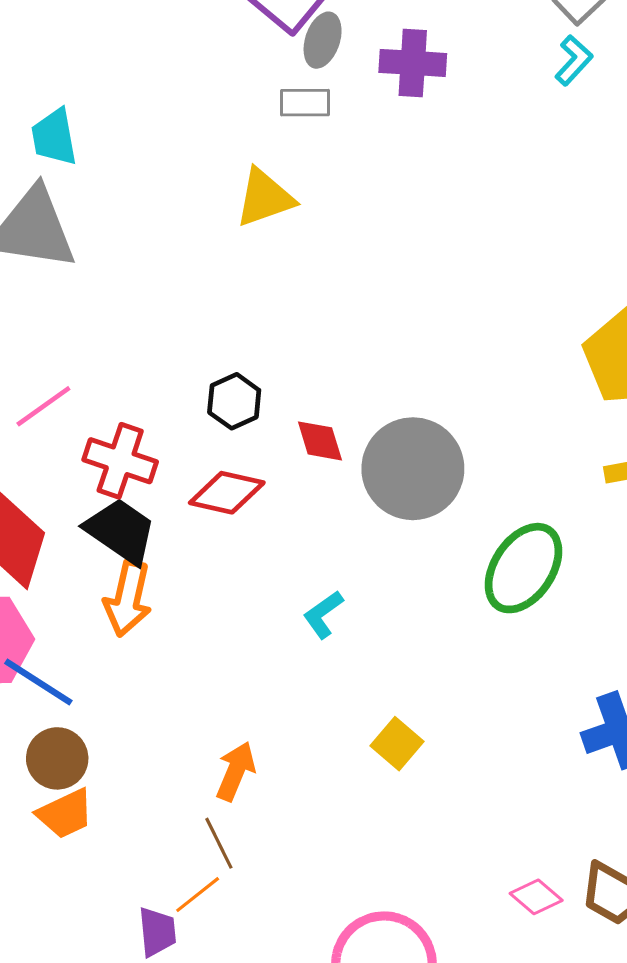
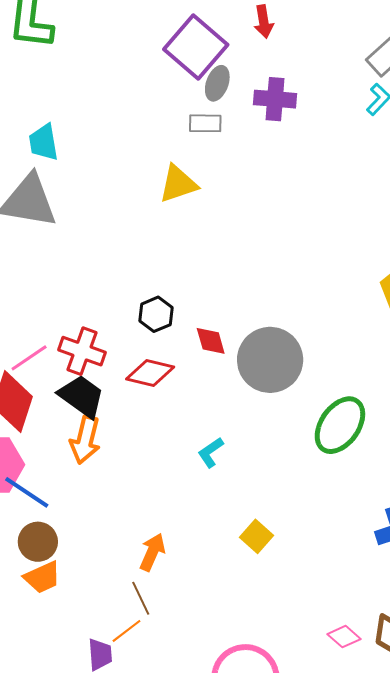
pink line: (43, 406) -> (29, 358), moved

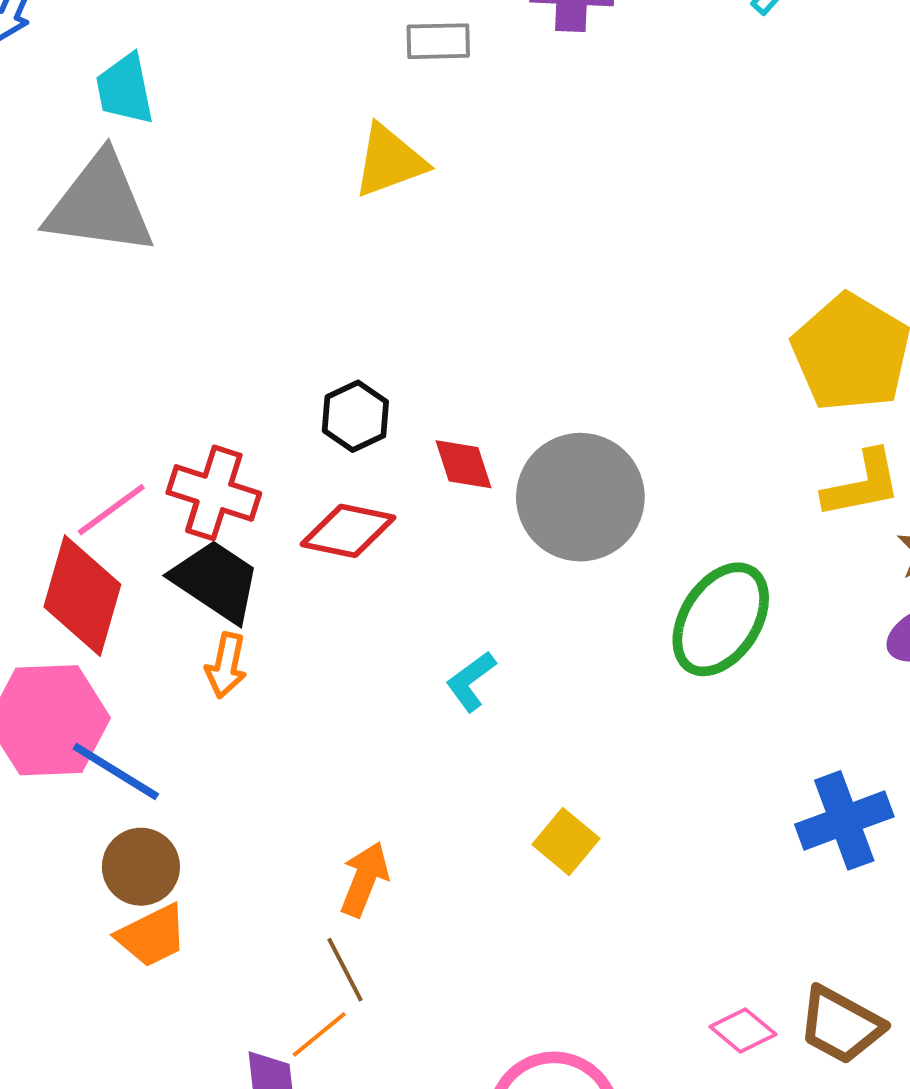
orange arrow: (85, 440) -> (226, 665), size x0.7

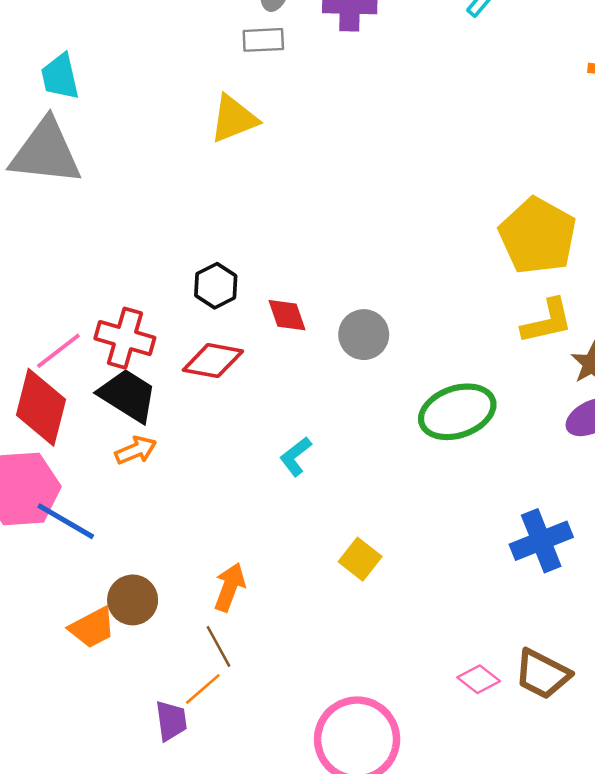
gray circle: (580, 497) -> (364, 335), size x0.6
green ellipse: (721, 619) -> (457, 412), turned 40
orange arrow: (226, 665) -> (136, 450), turned -123
brown circle: (141, 867) -> (133, 600), moved

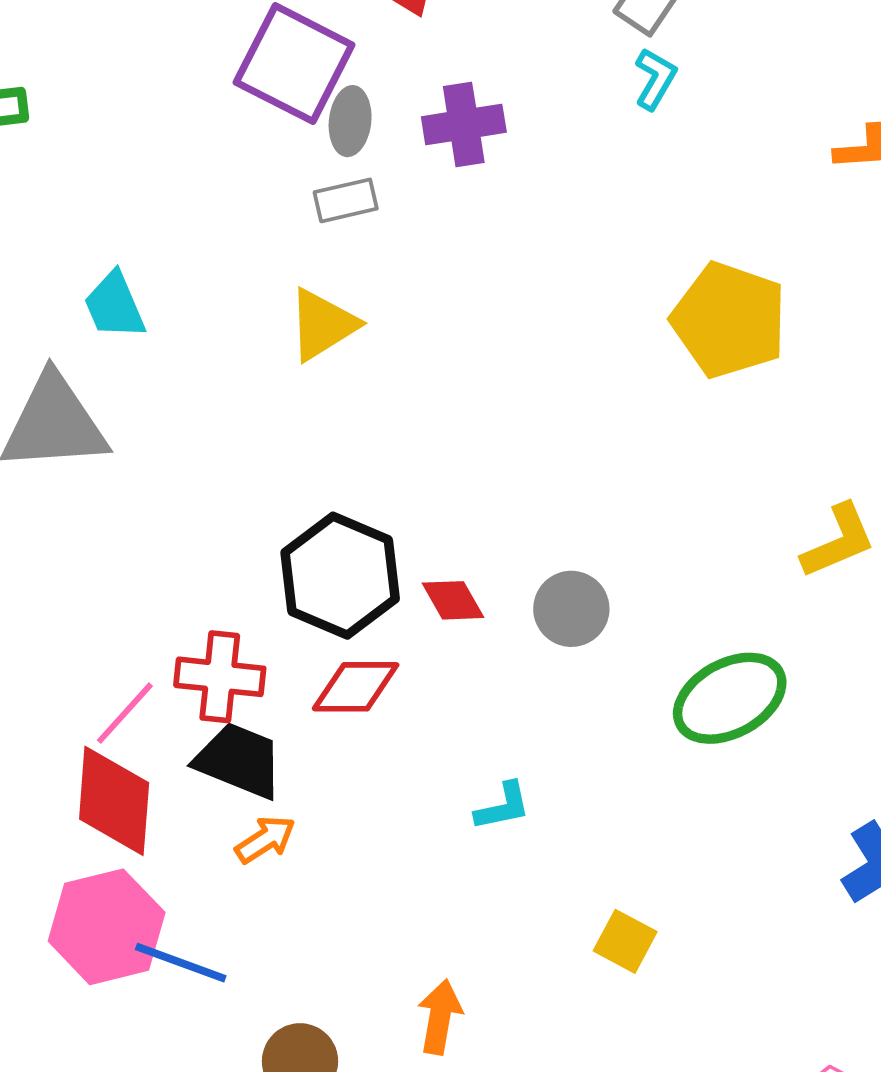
cyan trapezoid: (60, 77) -> (114, 305), moved
yellow pentagon: (538, 236) -> (729, 320), moved
black hexagon: (216, 286) -> (340, 576), size x1.8
cyan L-shape: (296, 456) -> (503, 807), turned -144

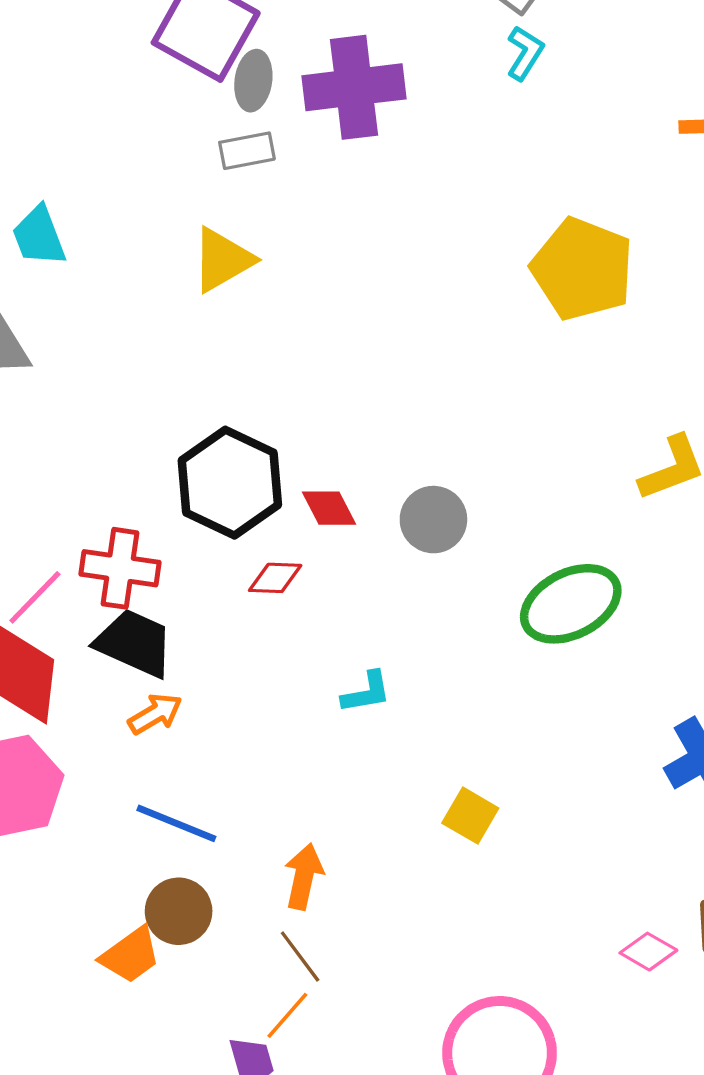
purple cross: (464, 125) -> (354, 87), size x1.4
red diamond: (356, 687) -> (275, 578), moved, size x0.7
blue line: (181, 963) -> (176, 823), moved

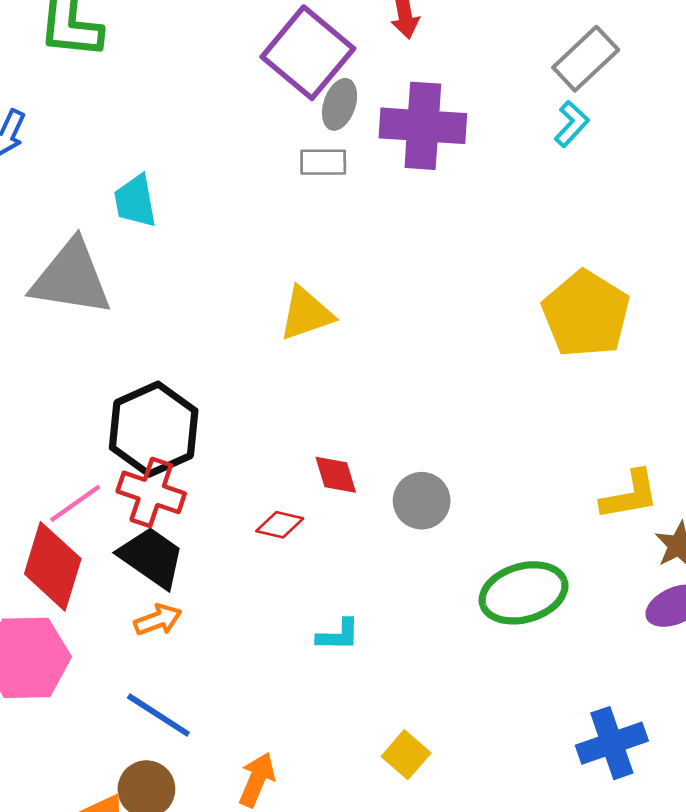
yellow triangle: (222, 260) -> (306, 314), moved
black hexagon: (230, 483) -> (154, 429), moved

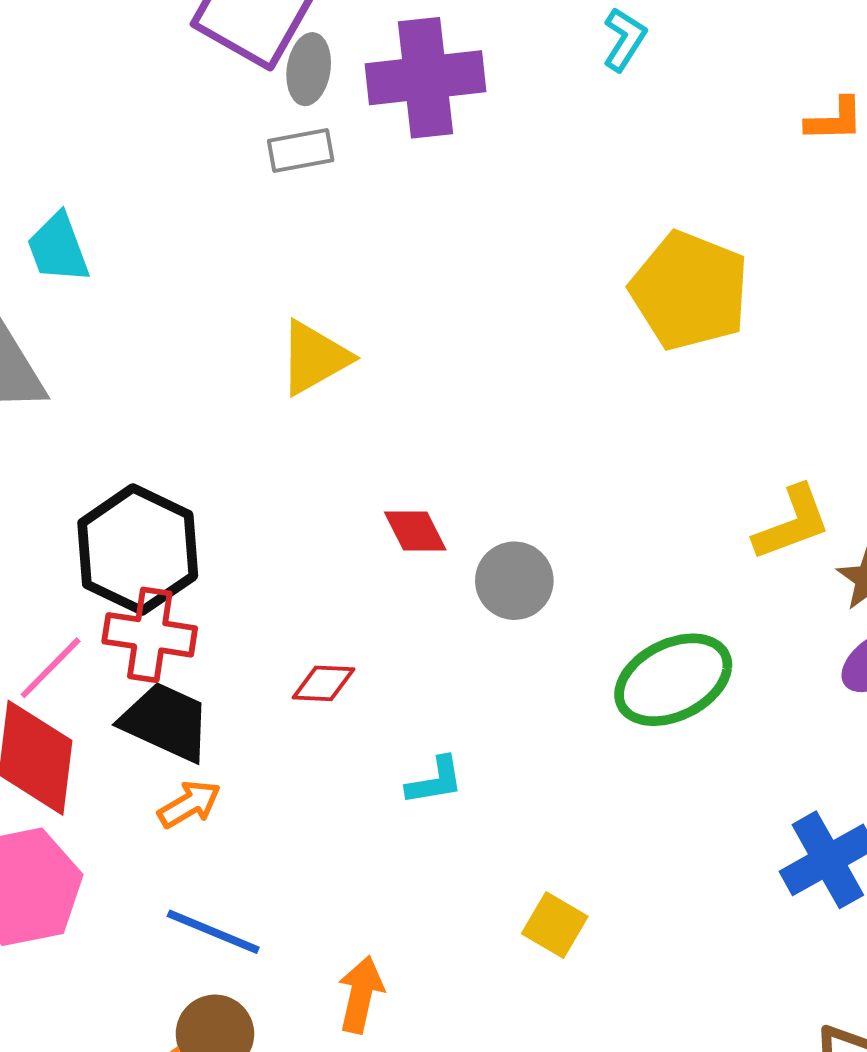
red diamond: (336, 475) -> (415, 531), moved
red diamond: (280, 525) -> (323, 683), moved

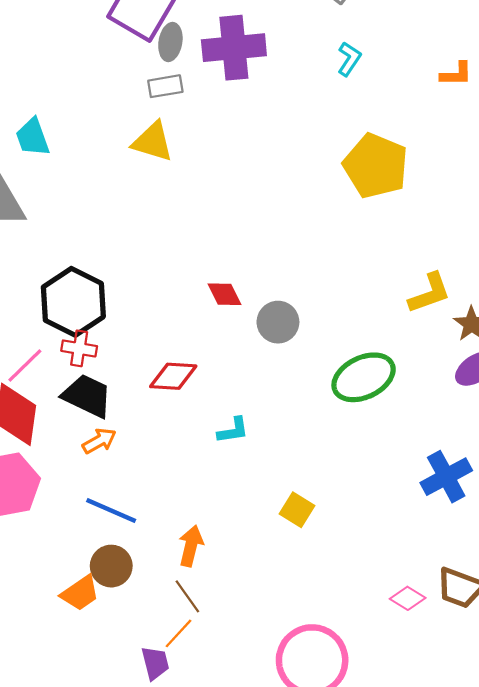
cyan L-shape: (624, 39) -> (349, 59), moved
yellow triangle: (314, 358) -> (153, 142), moved, turned 45
red cross: (150, 635) -> (79, 348), size x0.7
red diamond: (323, 683) -> (173, 376), size x1.4

